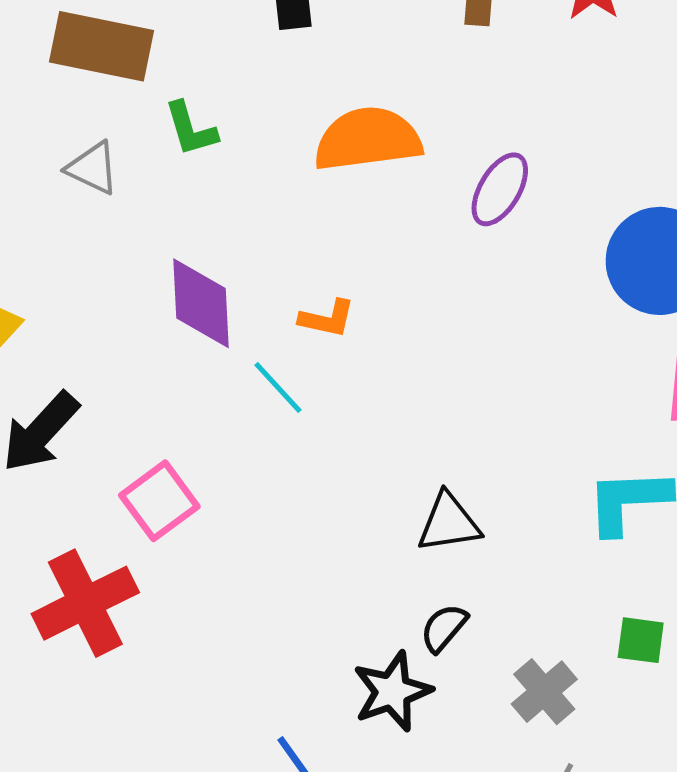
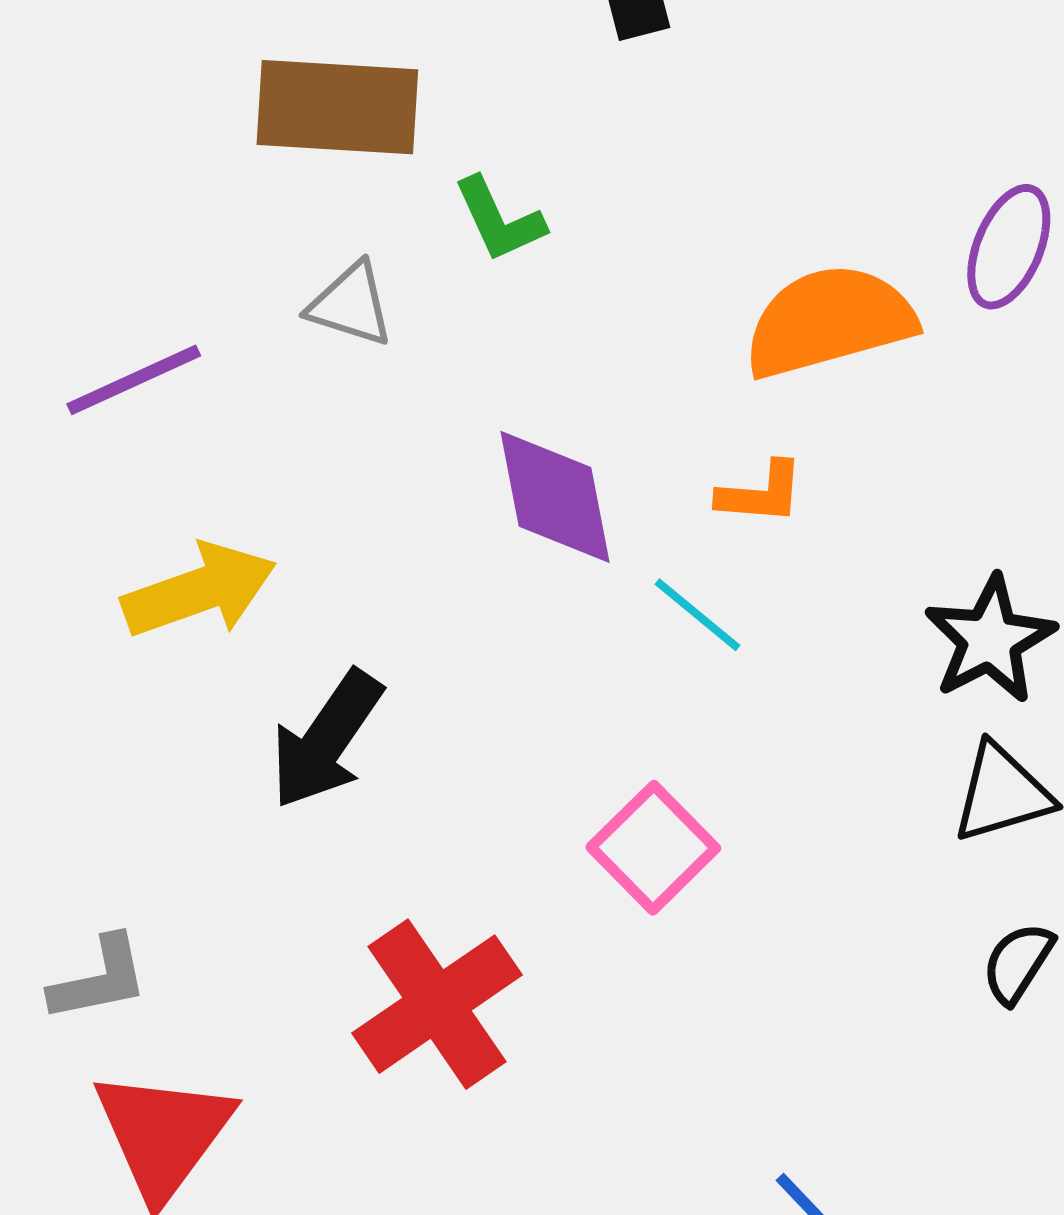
orange semicircle: (368, 139) -> (829, 321), moved
pink square: (159, 501) -> (653, 848), moved
black star: (392, 691) -> (990, 640), moved

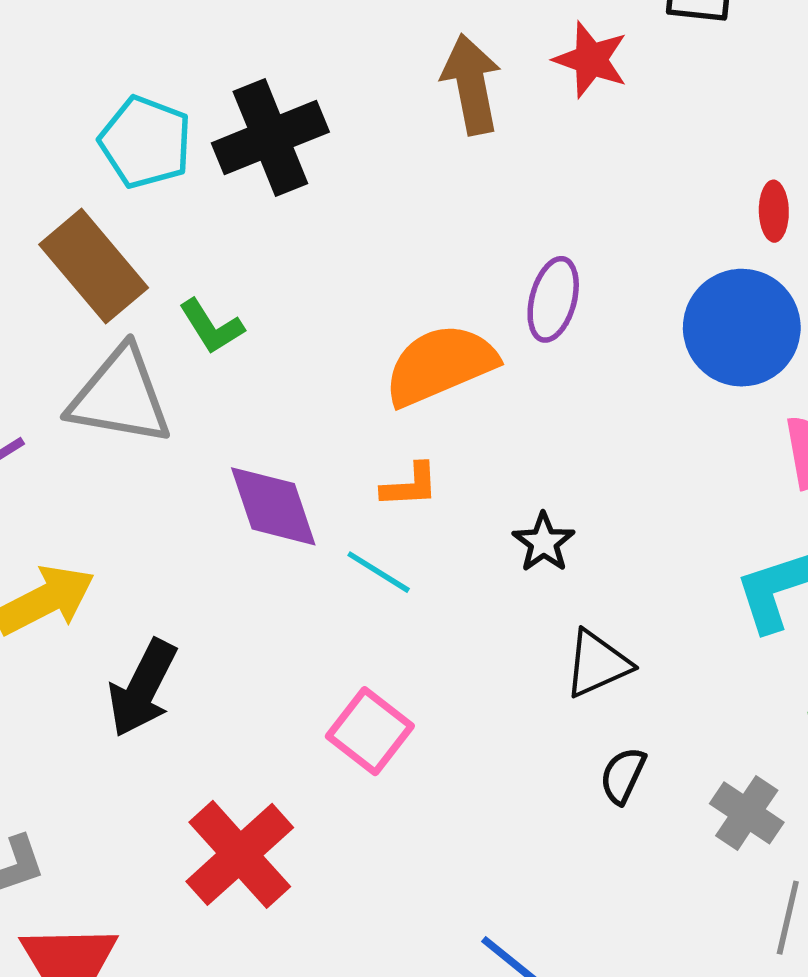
brown rectangle: (337, 107) -> (94, 266), turned 54
gray triangle: (351, 304) -> (120, 396), size x1.8
black star: (990, 640) -> (544, 542), moved, size x0.7

